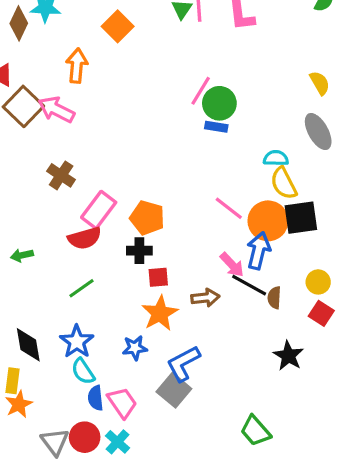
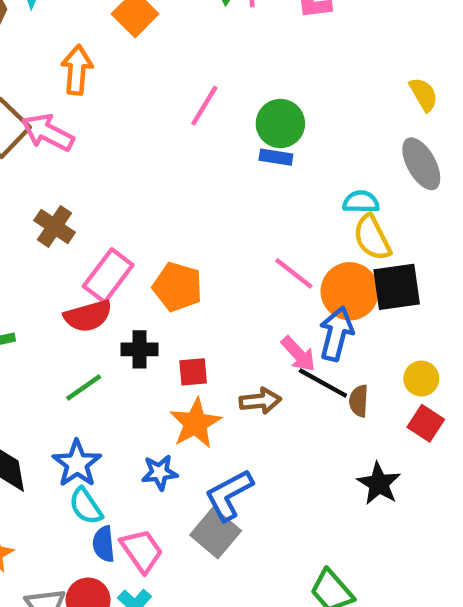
pink line: (201, 91) -> (204, 106), moved
black cross: (139, 251) -> (139, 349), moved

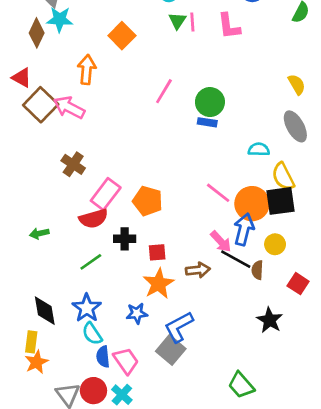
yellow semicircle: (372, 238) -> (283, 177), moved
yellow circle: (421, 379) -> (275, 244), moved

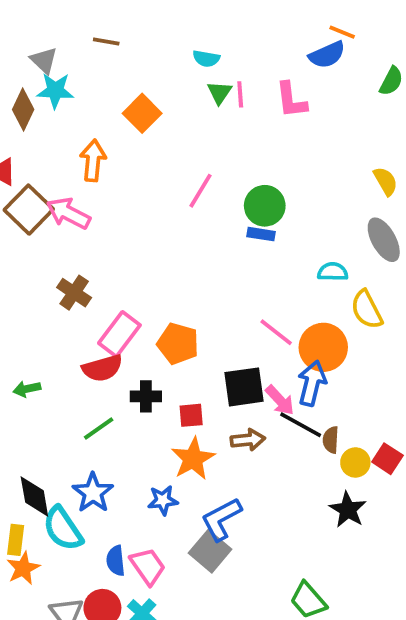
black square: (280, 201) -> (244, 387), moved
yellow circle: (275, 244) -> (355, 462), moved
cyan semicircle: (92, 334) -> (63, 529), moved, size x1.4

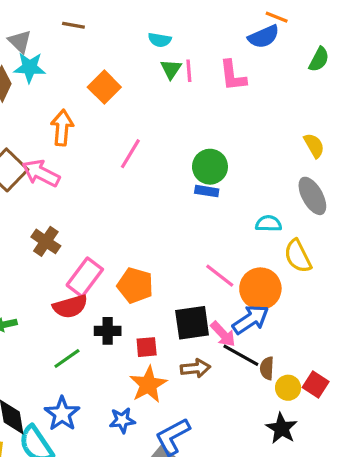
pink line: (201, 191) -> (130, 154), moved
blue arrow: (312, 383) -> (251, 319), turned 42

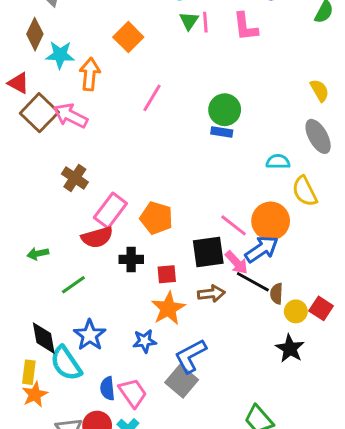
cyan star: (30, 68) -> (60, 55), moved
pink line: (220, 276) -> (234, 225), moved
green line: (67, 358) -> (73, 285), moved

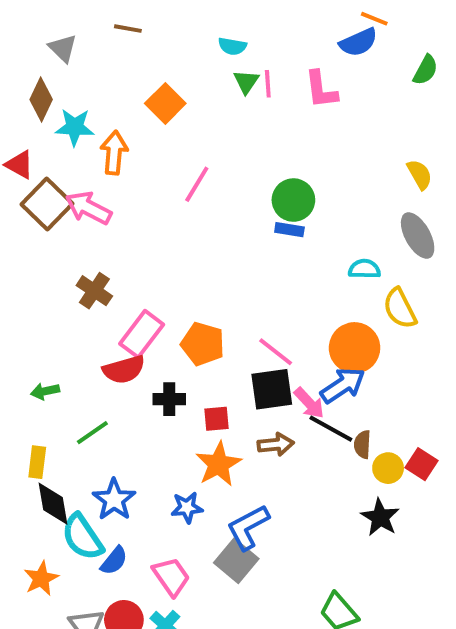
pink line: (234, 225) -> (276, 352), moved
yellow rectangle: (29, 372) -> (37, 462), moved
blue semicircle: (107, 389) -> (114, 561), moved, turned -135

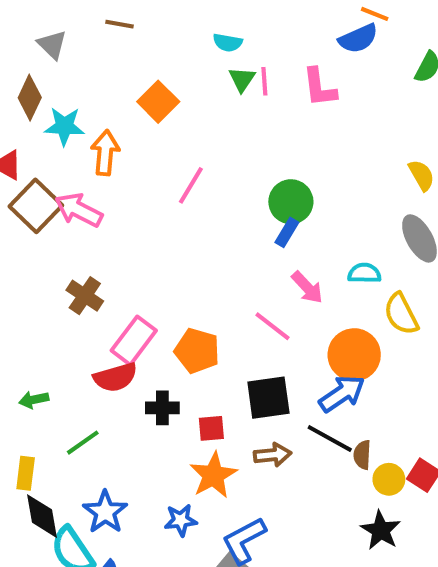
blue rectangle: (289, 230) -> (287, 232), turned -68
pink line: (276, 352) -> (273, 326), moved
pink arrow: (309, 403) -> (307, 287), moved

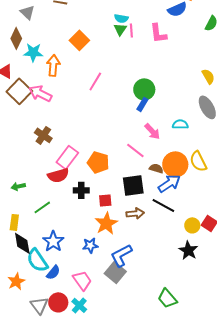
cyan semicircle: (228, 43) -> (121, 18), moved
yellow semicircle: (401, 314) -> (198, 161), moved
brown semicircle: (362, 455) -> (156, 168), moved, turned 104

